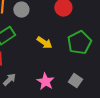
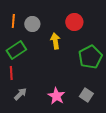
yellow arrow: (44, 43) -> (55, 41), moved, turned -133

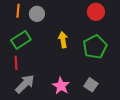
red circle: (74, 22) -> (96, 12), moved
yellow arrow: (55, 41) -> (63, 40), moved
gray arrow: (20, 94) -> (25, 84), size x1.5

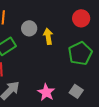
gray circle: (37, 14) -> (29, 28), moved
yellow arrow: (63, 40) -> (48, 36), moved

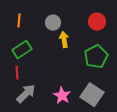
gray circle: (29, 28) -> (53, 23), moved
gray square: (76, 91) -> (92, 95), size x1.6

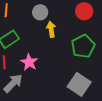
pink star: (62, 96) -> (29, 62), moved

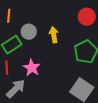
gray circle: (40, 12) -> (29, 32), moved

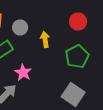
gray circle: (29, 32) -> (20, 28), moved

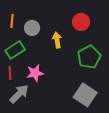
red circle: (78, 22) -> (81, 22), moved
pink star: (23, 72) -> (35, 73), turned 30

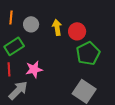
red circle: (81, 22) -> (77, 31), moved
yellow arrow: (57, 40) -> (57, 27), moved

